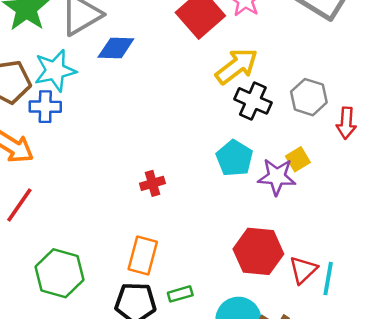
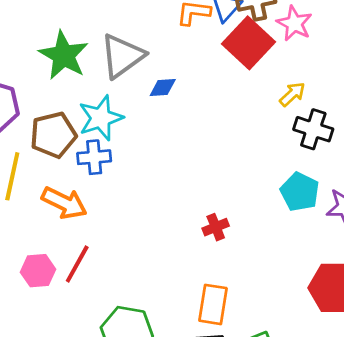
blue diamond: (116, 48) -> (163, 88), size x0.7
yellow arrow: (237, 66) -> (292, 94), size x0.6

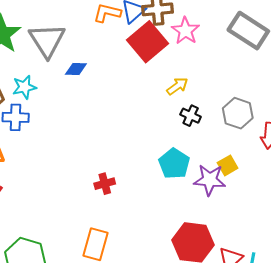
gray triangle: (122, 56) -> (47, 40), turned -33
cyan star: (101, 118) -> (24, 87), size x0.7
black cross: (313, 129) -> (191, 116), size x0.7

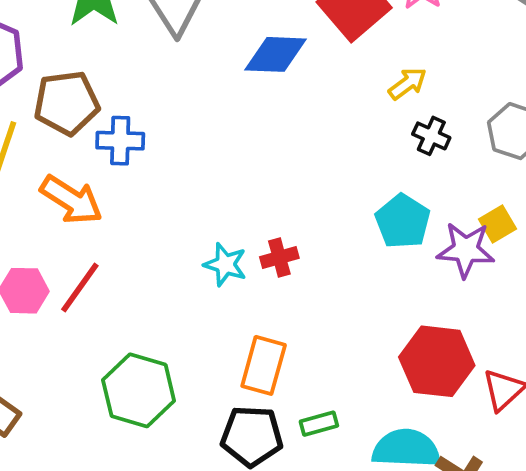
blue diamond: (76, 69) -> (276, 54), moved, size x1.6
cyan star: (24, 87) -> (225, 264), moved, turned 30

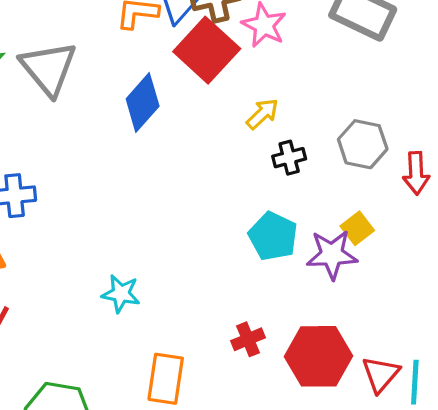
blue diamond: (276, 54) -> (143, 102), turned -44
black cross: (431, 136) -> (289, 158), turned -32
red cross: (279, 258) -> (248, 339), moved

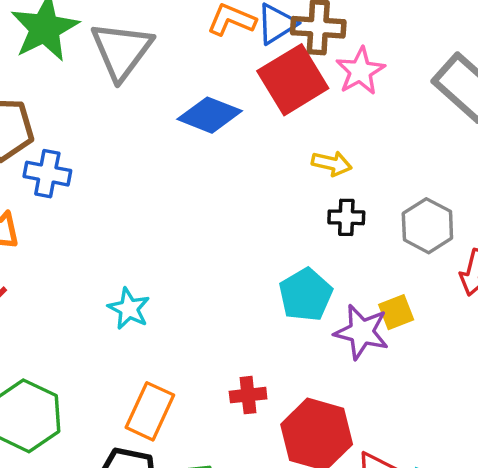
blue diamond: (143, 102) -> (210, 115), turned 54
yellow arrow: (262, 114) -> (332, 163), turned 40

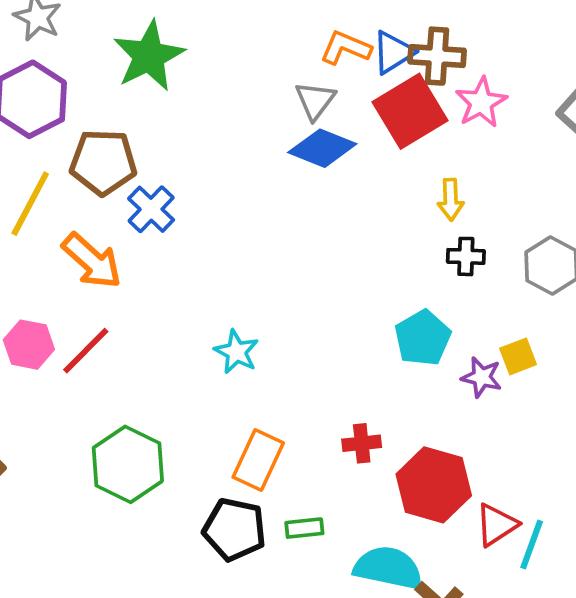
gray triangle: (122, 50) -> (315, 101), moved, size x0.6
yellow arrow: (332, 163) -> (451, 200), turned 75
blue cross: (47, 174) -> (151, 209), turned 33
purple star: (362, 332) -> (482, 377), size x0.7

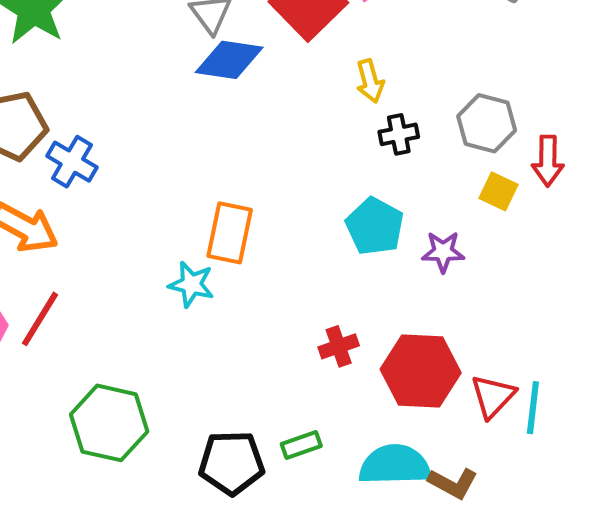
yellow square: (518, 356) -> (498, 191), moved, turned -30
orange rectangle: (258, 460) -> (230, 233), moved

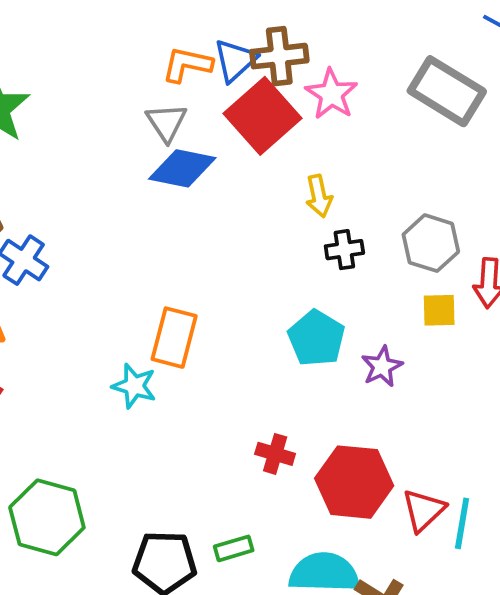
yellow square: (498, 191) -> (439, 310), turned -30
purple star: (443, 252) -> (382, 367), turned -30
red cross: (339, 346) -> (275, 454), turned 33

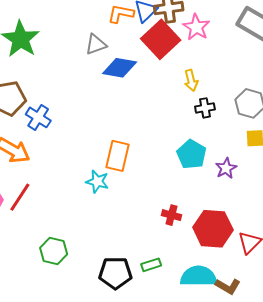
gray triangle: (166, 122) -> (96, 45), moved, turned 45
green hexagon: (47, 517) -> (54, 251), size x0.7

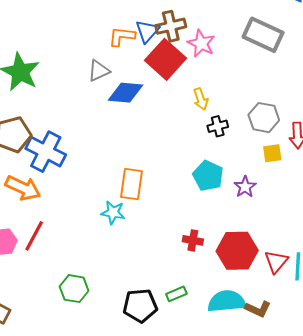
blue cross: (38, 117) -> (46, 152), size x1.5

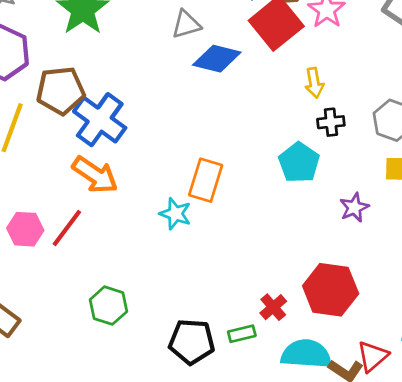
cyan pentagon: (208, 176) -> (299, 163), moved
orange arrow: (23, 188) -> (95, 175), moved
red cross: (193, 240) -> (273, 307), moved, turned 30
red triangle: (276, 262) -> (373, 356), moved

